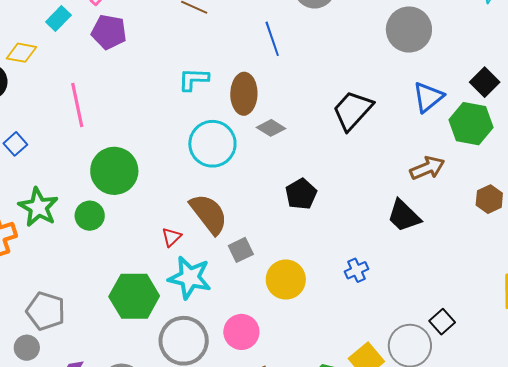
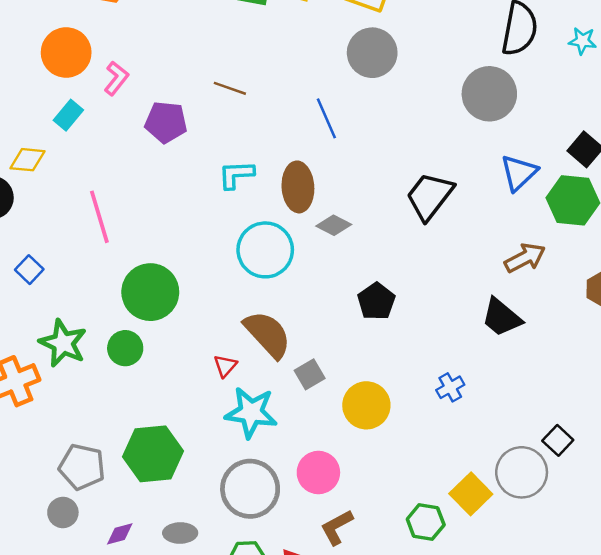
purple pentagon: (109, 32) -> (166, 122), moved
green hexagon: (134, 296) -> (153, 454), moved

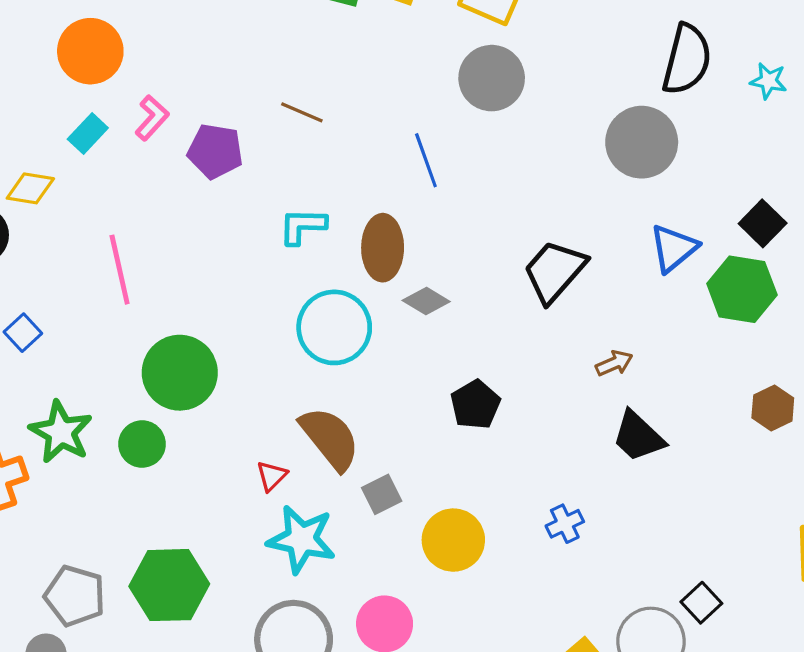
pink L-shape: (116, 78) -> (152, 118), moved
brown arrow: (525, 258) -> (614, 363), moved, size x0.7

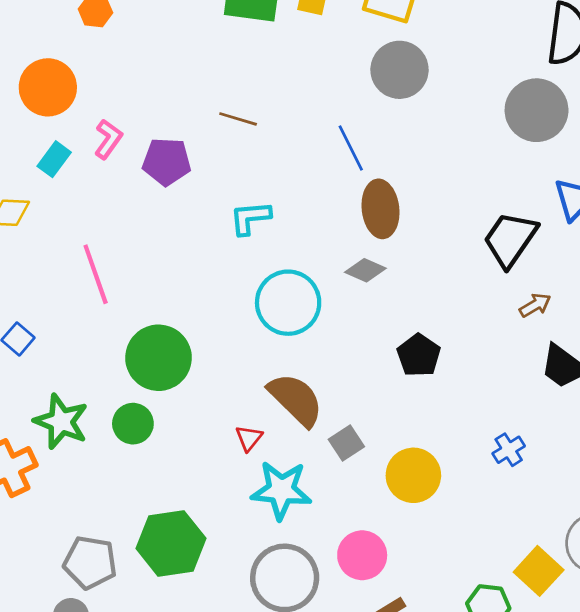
brown ellipse: (383, 248) -> (380, 209), moved
black trapezoid: (554, 271) -> (510, 239), moved

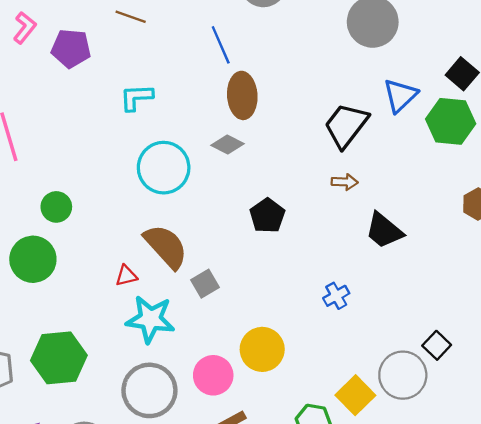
brown arrow: (535, 305) -> (345, 182), moved, turned 30
green circle: (158, 358) -> (56, 207), size x0.6
green circle: (133, 424) -> (33, 259), size x1.4
red triangle: (249, 438) -> (126, 276), turned 35
yellow circle: (413, 475) -> (262, 349), moved

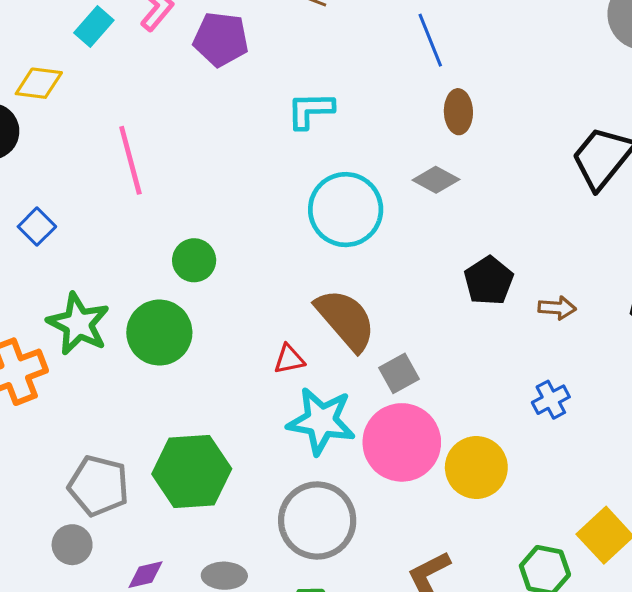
brown ellipse: (242, 95) -> (458, 112), size x0.7
brown arrow: (345, 182) -> (557, 308), moved
blue cross: (336, 296) -> (551, 400), moved
pink circle: (213, 375) -> (402, 442), moved, size x1.4

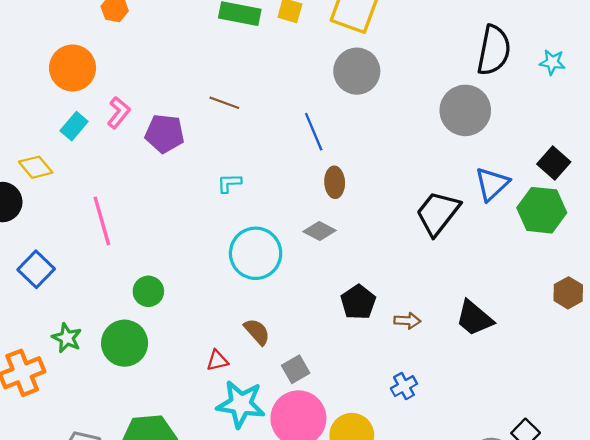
yellow diamond: (39, 83) -> (36, 167), turned 44
cyan L-shape: (310, 110) -> (229, 183), size x0.7
blue square: (37, 227) -> (36, 269), size x1.4
brown semicircle: (346, 320) -> (257, 332), size x0.6
green star: (78, 324) -> (67, 338), size x0.7

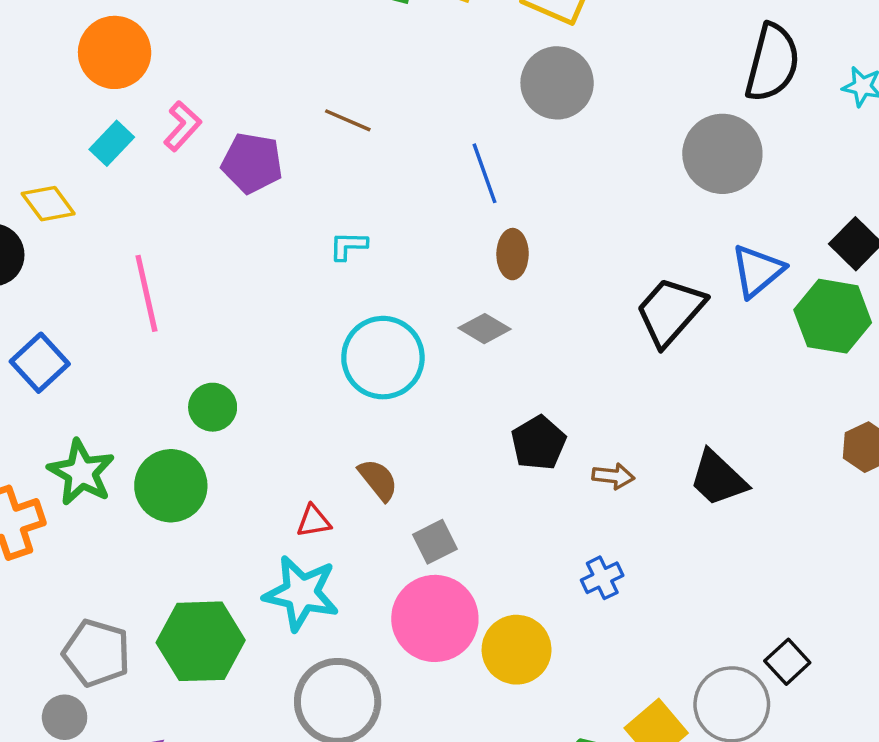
green star: (67, 338) -> (81, 472), size x1.4
cyan star: (241, 404) -> (301, 593), moved

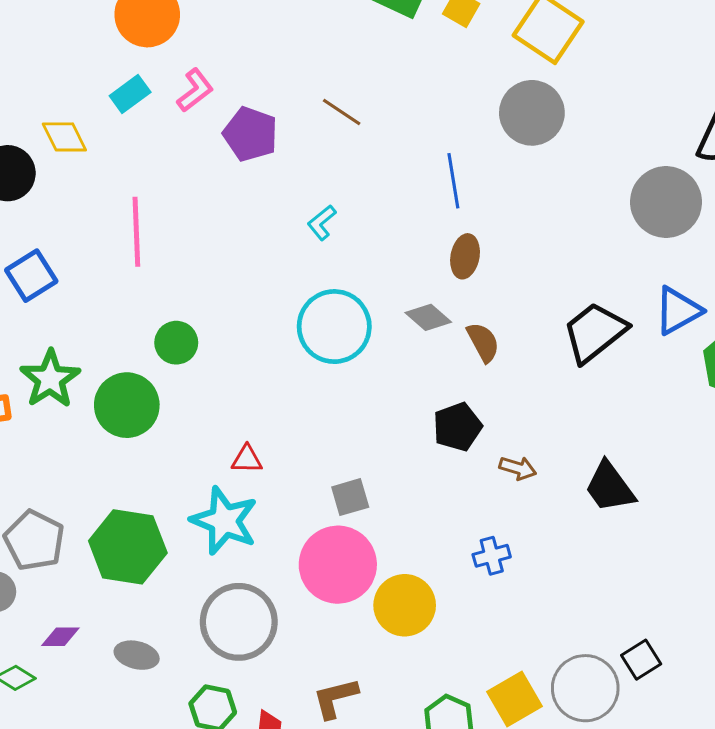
cyan L-shape: (348, 246) -> (322, 223), turned -51
brown semicircle: (378, 480) -> (483, 342), moved

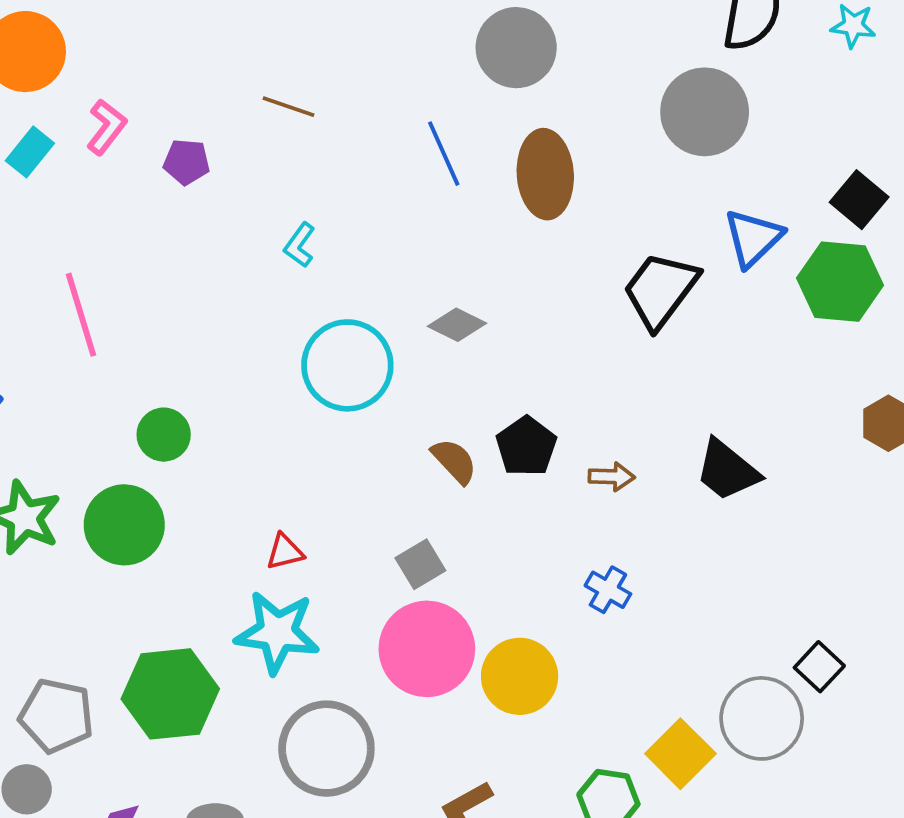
purple pentagon: (250, 134) -> (186, 162), size x0.7
brown ellipse: (465, 256) -> (545, 174), moved, size x1.6
brown semicircle: (483, 342) -> (454, 461), moved
blue cross: (492, 556) -> (608, 590), turned -30

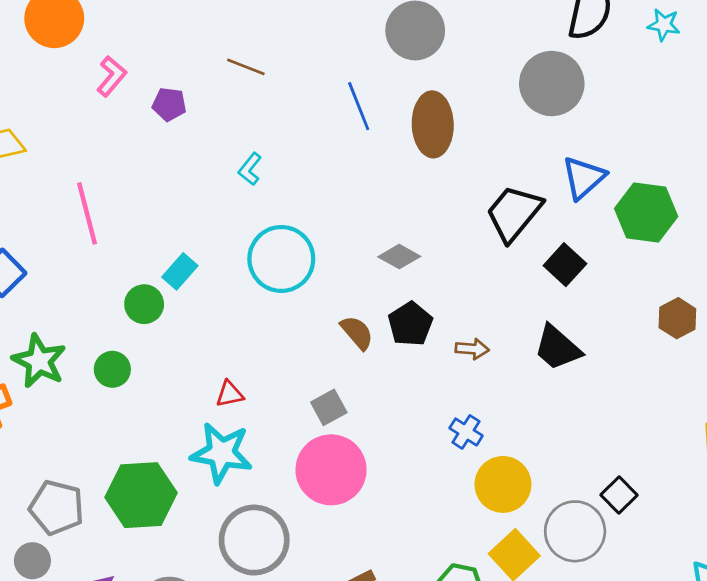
cyan rectangle: (30, 152) -> (180, 271), moved
black square: (859, 200) -> (565, 265), moved
gray diamond: (457, 325) -> (399, 257), moved
green circle: (124, 525) -> (112, 369), size x0.6
yellow circle: (520, 676) -> (503, 484), moved

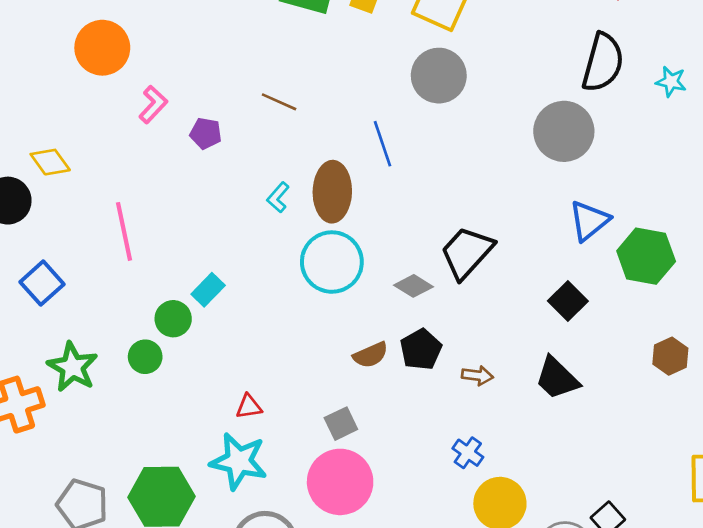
brown ellipse: (433, 124) -> (332, 192), moved
black trapezoid: (514, 213) -> (467, 252), moved
cyan circle: (281, 259) -> (332, 262), moved
brown semicircle: (357, 333) -> (371, 355), turned 104
green circle: (112, 369) -> (145, 357), moved

